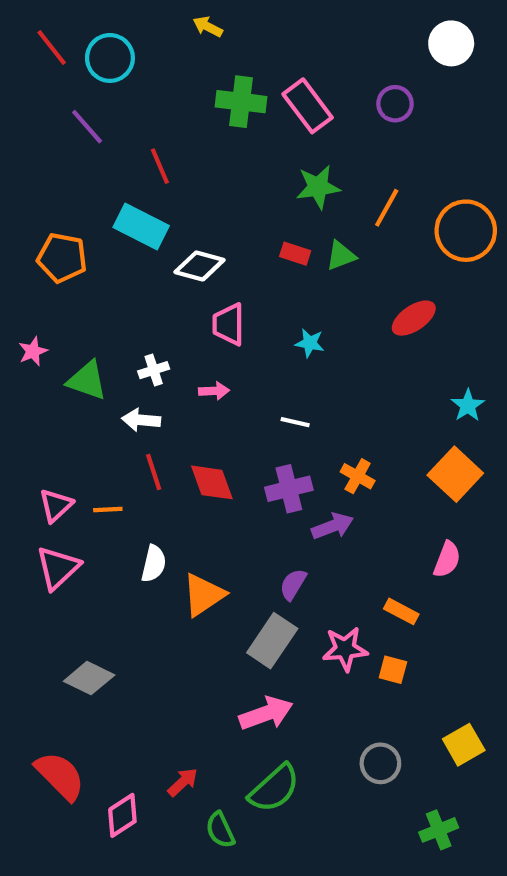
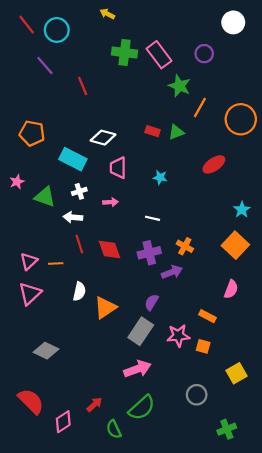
green star: (318, 187) -> (179, 86), moved, turned 30
cyan rectangle: (141, 226) -> (73, 159), moved
yellow square: (464, 745) -> (236, 373), moved

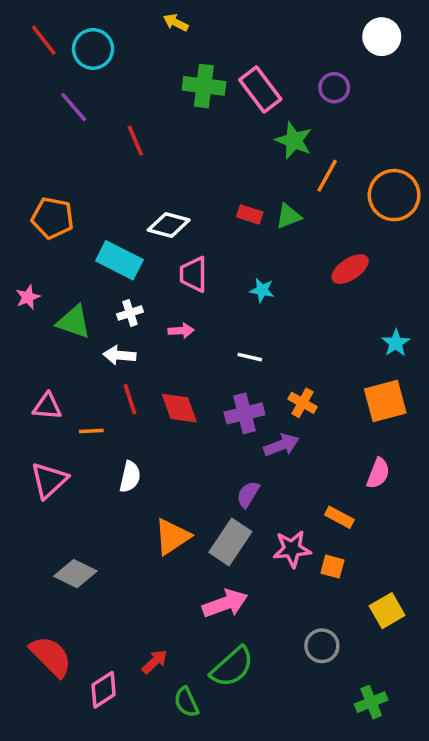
orange square: (235, 245) -> (385, 401), turned 32
pink triangle: (29, 261) -> (47, 406), moved, turned 48
orange triangle: (105, 308) -> (172, 537), moved

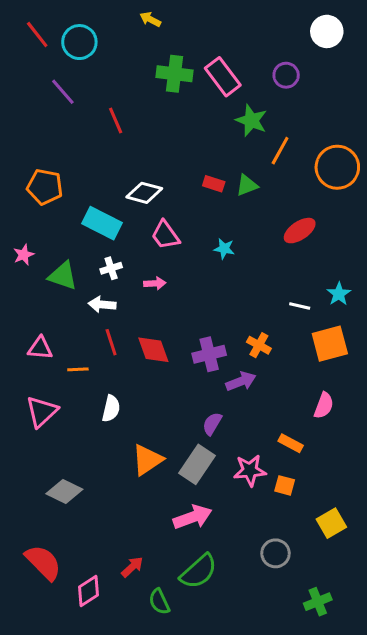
pink trapezoid: (193, 274) -> (165, 235), turned -36
white line: (250, 357) -> (300, 306), moved

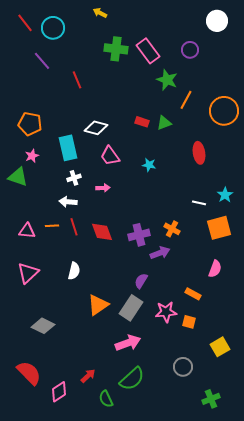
cyan rectangle: (102, 223) -> (68, 148), turned 50
red ellipse: (300, 231) -> (199, 153), turned -65
pink star: (24, 255) -> (32, 156), moved
green triangle: (63, 276) -> (18, 177), moved
orange line: (78, 369) -> (52, 226), moved

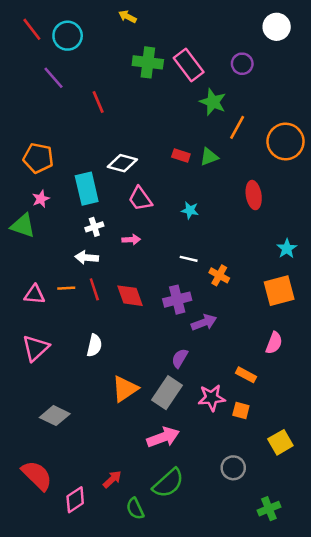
white line: (199, 203) -> (189, 259), moved
orange cross: (172, 229) -> (219, 275), moved

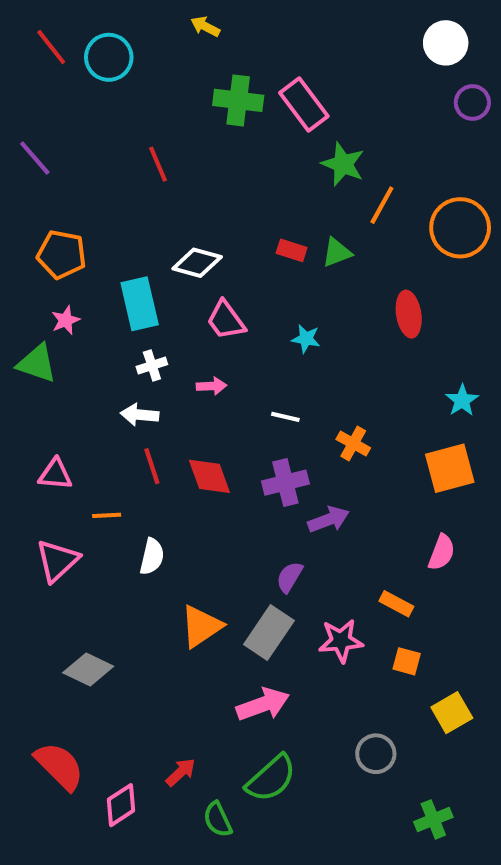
purple circle: (242, 64) -> (472, 102), moved
purple line: (54, 78) -> (35, 158), moved
white line: (189, 259) -> (285, 417), moved
orange line: (66, 288) -> (107, 515), moved
orange square: (241, 410) -> (407, 661), moved

